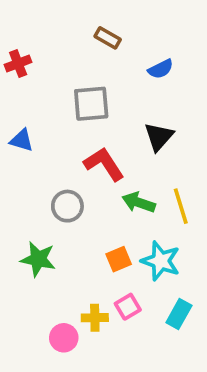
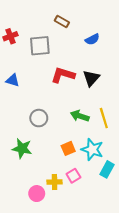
gray square: (91, 104) -> (40, 46), moved
red L-shape: (104, 164) -> (63, 75), moved, turned -40
cyan rectangle: (179, 314) -> (107, 169), moved

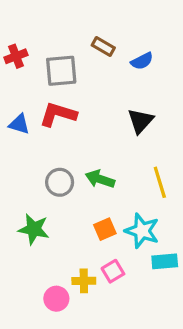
brown rectangle: (62, 22) -> (103, 47), moved
red L-shape: (63, 75) -> (58, 114), moved
green arrow: (80, 116) -> (100, 179), moved
cyan rectangle: (107, 169) -> (165, 261), turned 56

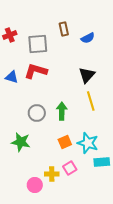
brown rectangle: (103, 47) -> (64, 29), turned 48
green arrow: (100, 179) -> (62, 111), turned 72
yellow line: (160, 182) -> (91, 101), moved

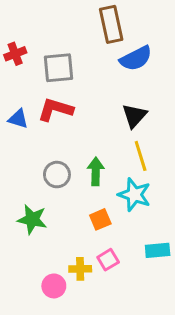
brown rectangle: (64, 29) -> (111, 24), moved, size x1.6
blue semicircle: (88, 38) -> (136, 58), size x1.5
cyan star: (88, 143) -> (134, 195), moved

